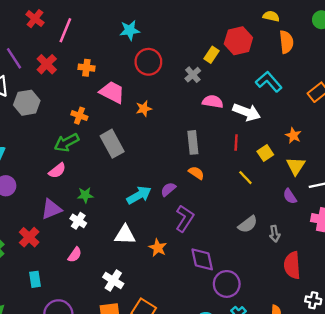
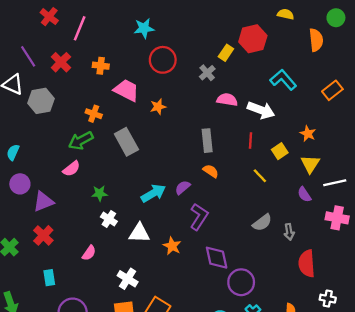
orange semicircle: (286, 42) -> (316, 40), moved
purple triangle: (51, 209) -> (43, 201), moved
white cross: (78, 221) -> (109, 219), moved

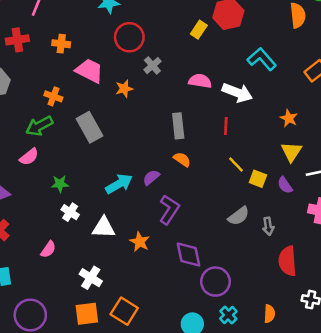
red cross: (61, 62) -> (17, 40), turned 36
gray cross: (207, 73) -> (152, 66), moved
yellow square: (280, 151) -> (258, 179), moved, turned -35

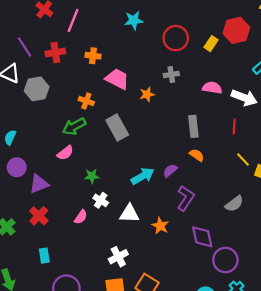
red circle: (129, 37) -> (176, 38), moved
gray cross: (152, 66) -> (171, 75), turned 32
gray semicircle: (239, 216) -> (234, 204), moved
pink semicircle: (48, 249) -> (81, 217), moved
white cross: (91, 278) -> (118, 257), turned 30

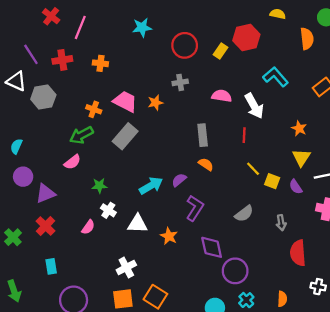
pink trapezoid: (117, 79) -> (125, 101), moved
white arrow: (244, 98) -> (254, 106), turned 40
gray rectangle: (117, 128) -> (125, 136), turned 70

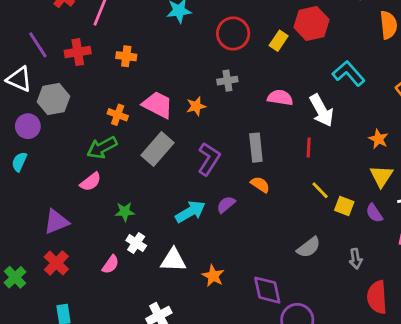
purple circle: (23, 177) -> (28, 126), moved
purple L-shape: (195, 208) -> (209, 159), moved

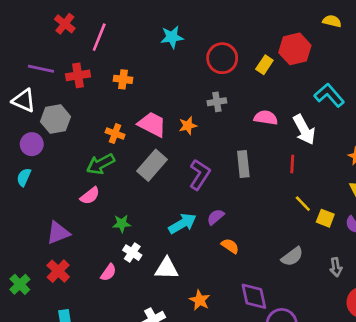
purple line: (38, 45) -> (41, 69), turned -45
orange semicircle: (260, 185) -> (230, 246), moved
orange star: (213, 276) -> (200, 300), moved

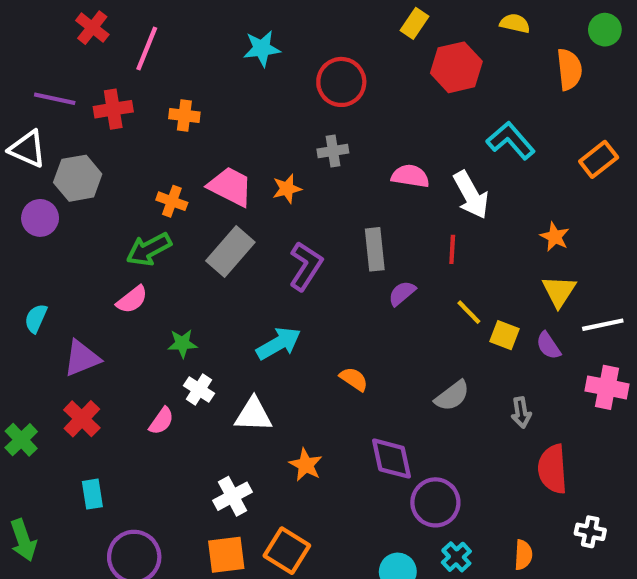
yellow rectangle: (264, 65) -> (415, 23), moved
cyan semicircle: (24, 177) -> (36, 318), moved
purple semicircle: (216, 217) -> (402, 293), moved

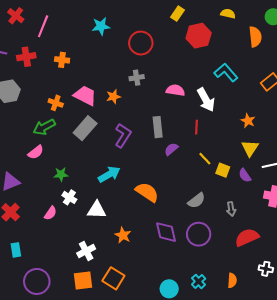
orange semicircle: (354, 379) -> (147, 192), size x1.6
red semicircle: (553, 469) -> (247, 237), turned 70
purple circle: (435, 502) -> (199, 234), moved

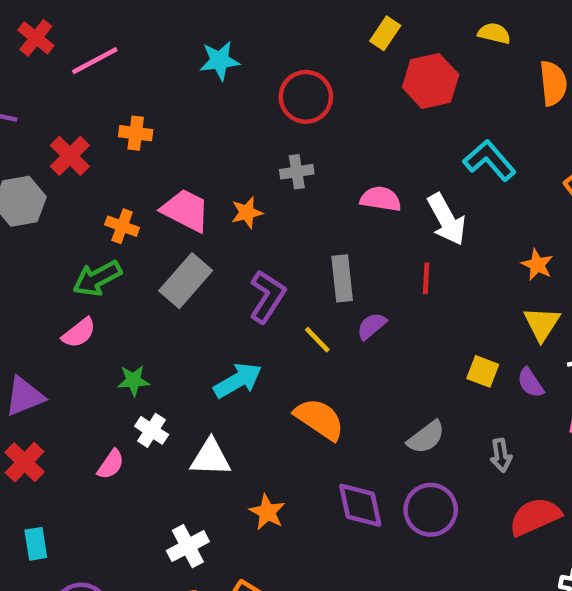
pink line: (43, 26) -> (95, 61), turned 40
red cross: (26, 57) -> (70, 156), moved, turned -36
yellow line: (205, 159) -> (317, 340), moved

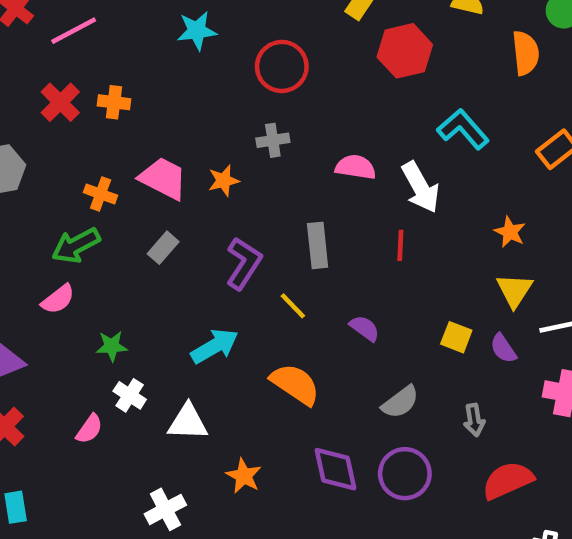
red cross: (70, 156) -> (60, 102), moved
gray rectangle: (186, 281) -> (163, 248), size x0.6
purple semicircle: (372, 326) -> (365, 328), moved, turned 76

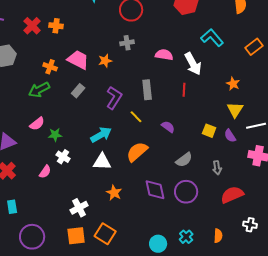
pink semicircle: (58, 299) -> (37, 124), moved
orange semicircle: (295, 384) -> (137, 152), turned -75
white triangle: (188, 422) -> (102, 162), moved

